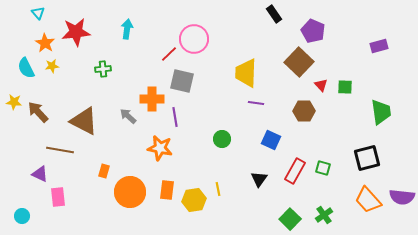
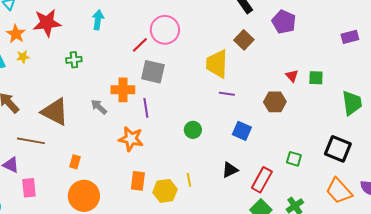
brown square: (299, 62) -> (244, 40), moved, size x0.7
black square: (367, 158) -> (338, 149), turned 36
red rectangle: (295, 171) -> (262, 180), moved
black triangle: (259, 179) -> (230, 170), turned 30
orange circle: (130, 192) -> (84, 196), moved

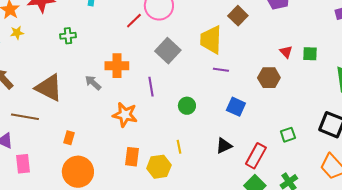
gray square: (153, 72) -> (168, 51), moved, turned 30
purple line: (146, 108) -> (151, 87), moved
green square: (294, 159) -> (288, 135), turned -35
yellow line: (189, 180) -> (179, 147), moved

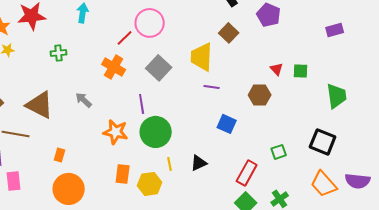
orange cross: (117, 66) -> (114, 67), moved, turned 30
green circle: (187, 106) -> (156, 132), moved, size x1.8
black triangle: (224, 146) -> (199, 163), moved

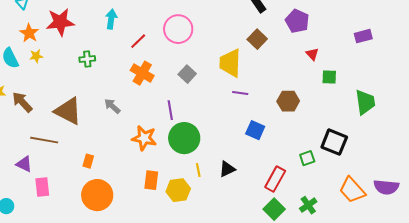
red line: (125, 38) -> (138, 41), moved
gray square: (159, 68) -> (187, 74), size x0.7
red triangle: (277, 69) -> (312, 54), moved
black square: (323, 142) -> (334, 142), moved

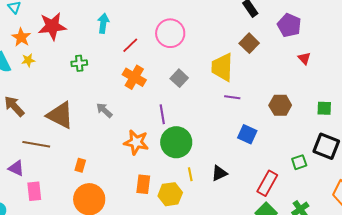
green square: (329, 77) -> (324, 108), moved

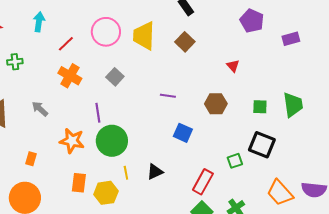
purple pentagon: (289, 25) -> (252, 21), moved
red triangle: (304, 58) -> (233, 66), moved
yellow trapezoid: (222, 67) -> (144, 36), moved
orange rectangle: (80, 165) -> (31, 159), moved

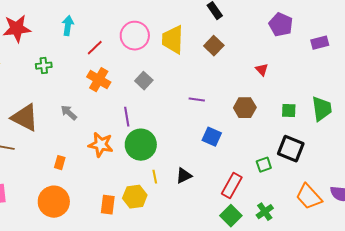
orange rectangle: (79, 183) -> (108, 205), moved

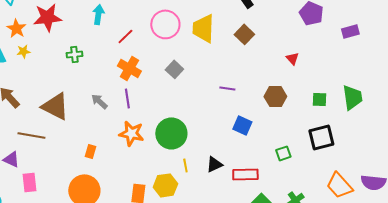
purple line: (127, 117) -> (127, 98), moved
black square: (291, 149) -> (321, 137), turned -36
green square: (264, 165) -> (283, 153), moved
red rectangle: (232, 186) -> (245, 174), moved, turned 60

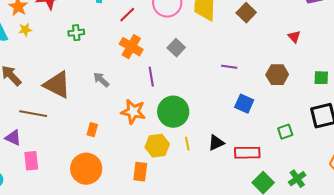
purple line: (127, 98) -> (151, 77), moved
yellow hexagon: (165, 185) -> (157, 146), moved

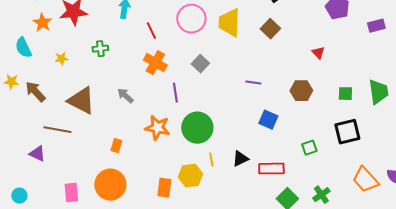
red line: (127, 15) -> (151, 31), turned -72
yellow star: (25, 30) -> (61, 59), moved
yellow hexagon: (157, 146) -> (190, 176), moved
pink rectangle: (31, 161) -> (71, 193), moved

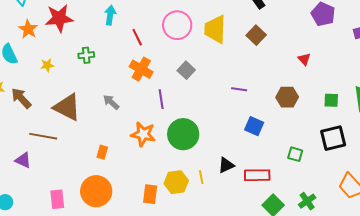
green square: (309, 148) -> (295, 154), turned 35
yellow line: (211, 160) -> (201, 177), moved

